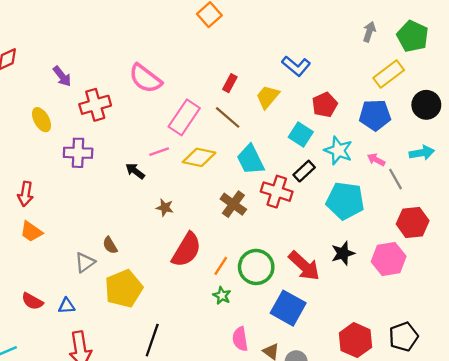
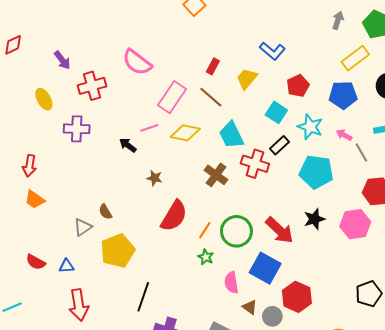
pink semicircle: (240, 339) -> (231, 283), moved
red hexagon: (356, 340) -> (297, 297), moved

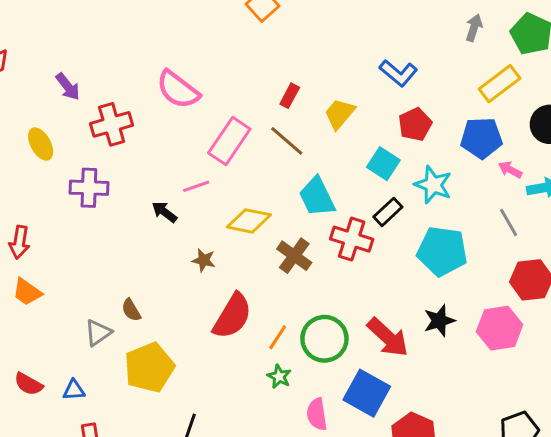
blue L-shape: (272, 51) -> (398, 73), moved
yellow diamond: (185, 133) -> (249, 221), moved
pink arrow: (344, 135) -> (510, 170), moved

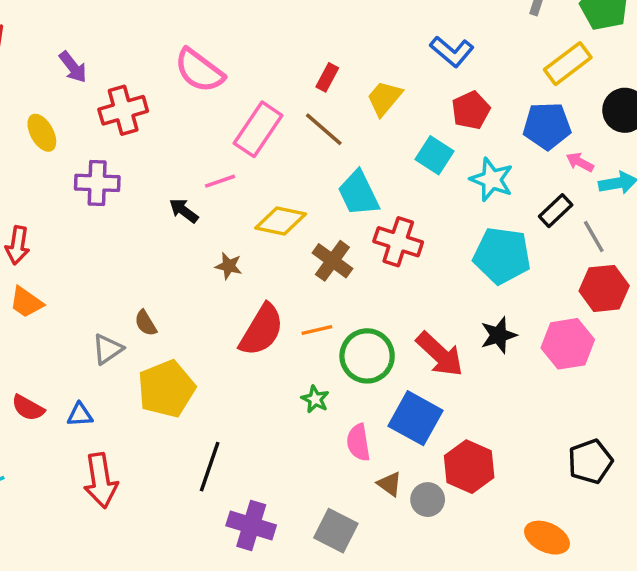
black rectangle: (388, 212) -> (556, 211), moved
gray line: (509, 223) -> (594, 237), moved
orange line: (278, 337) -> (317, 330), moved, turned 44

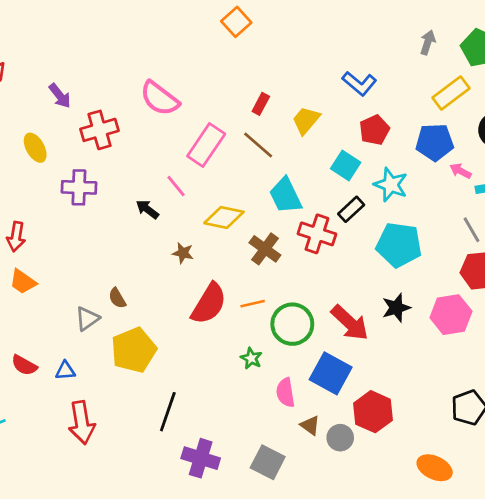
pink line: (220, 181) -> (176, 186), turned 70
black rectangle: (556, 211) -> (351, 209), moved

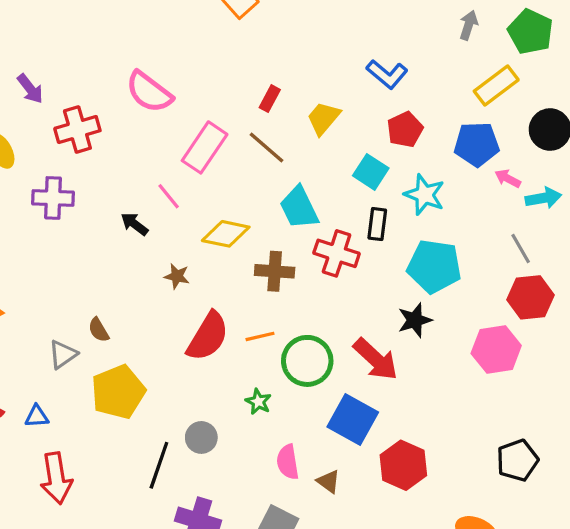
black rectangle: (351, 209) -> (377, 224), turned -40
brown cross: (265, 249) -> (275, 271), turned -32
black star: (396, 308) -> (415, 320), moved
pink semicircle: (285, 393) -> (288, 462), moved
gray circle: (340, 438) -> (201, 437), moved

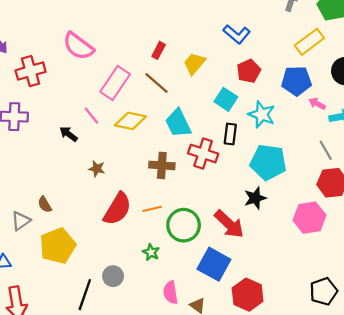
yellow diamond: (226, 234) -> (130, 121), moved

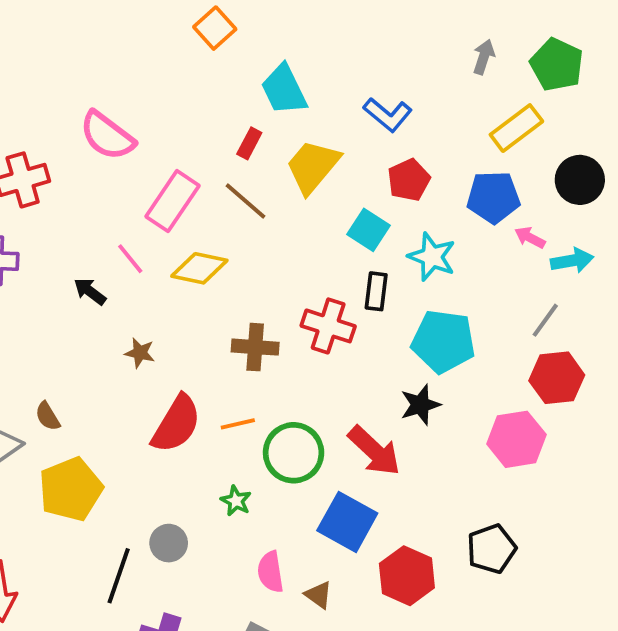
yellow trapezoid: (194, 63) -> (313, 166), size x1.4
cyan trapezoid: (178, 123) -> (284, 90), moved
gray line: (326, 150) -> (545, 320), turned 66
black pentagon: (324, 291) -> (491, 549), moved

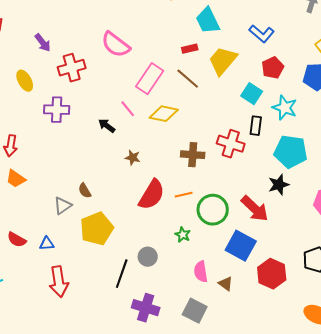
red rectangle: (249, 143) -> (190, 49), turned 49

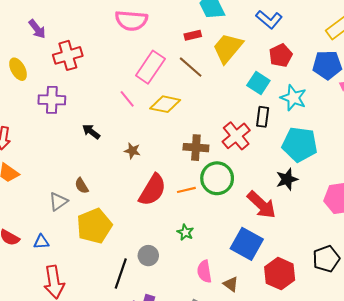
pink semicircle: (116, 45) -> (131, 20), moved, turned -32
black arrow: (107, 126) -> (91, 132), moved
red cross: (231, 144) -> (236, 136), turned 32
green circle: (213, 210) -> (217, 178), moved

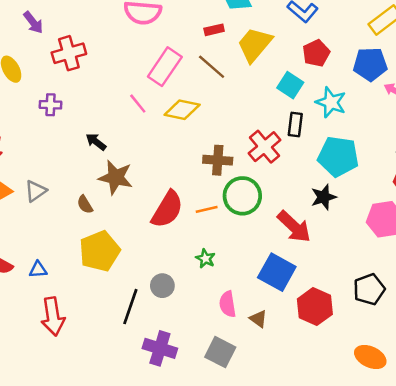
purple cross: (52, 100) -> (50, 105), size x0.7
brown star: (132, 151) -> (116, 177), moved, size x1.8
gray triangle: (58, 202) -> (36, 191), moved

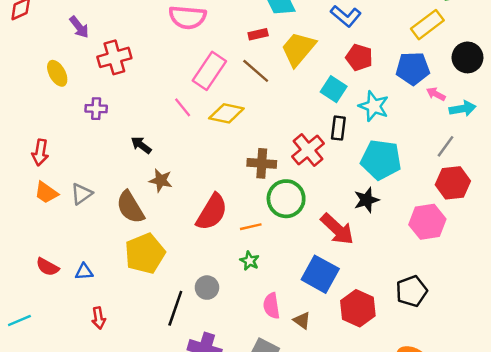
red pentagon: (316, 53) -> (359, 57), turned -30
brown star: (116, 177) -> (161, 180), size x0.7
brown semicircle: (85, 204) -> (130, 207), size x1.8
orange line: (207, 209) -> (251, 227), moved
red arrow: (53, 316) -> (99, 318), size x0.6

